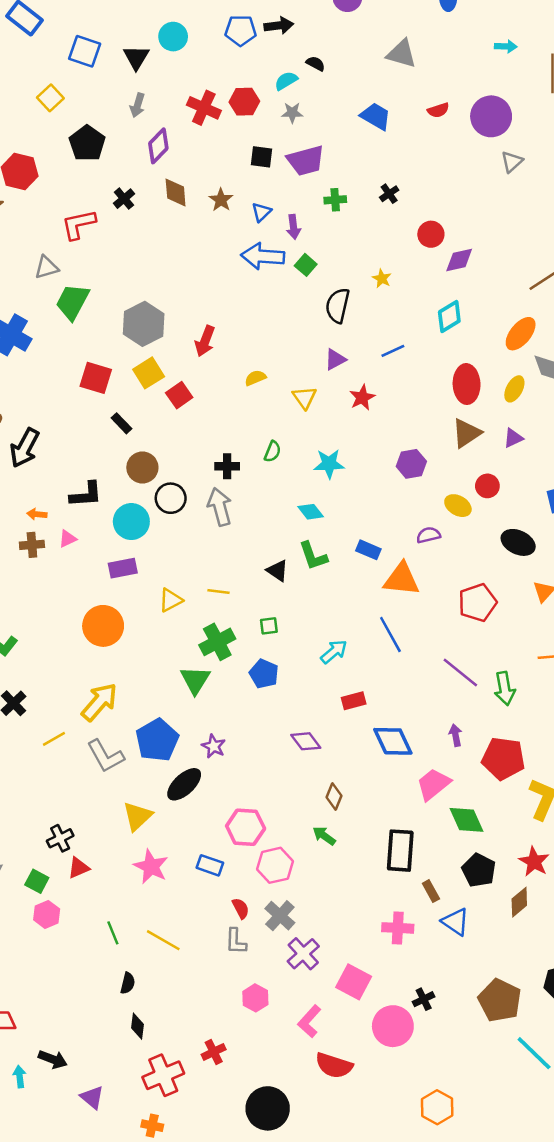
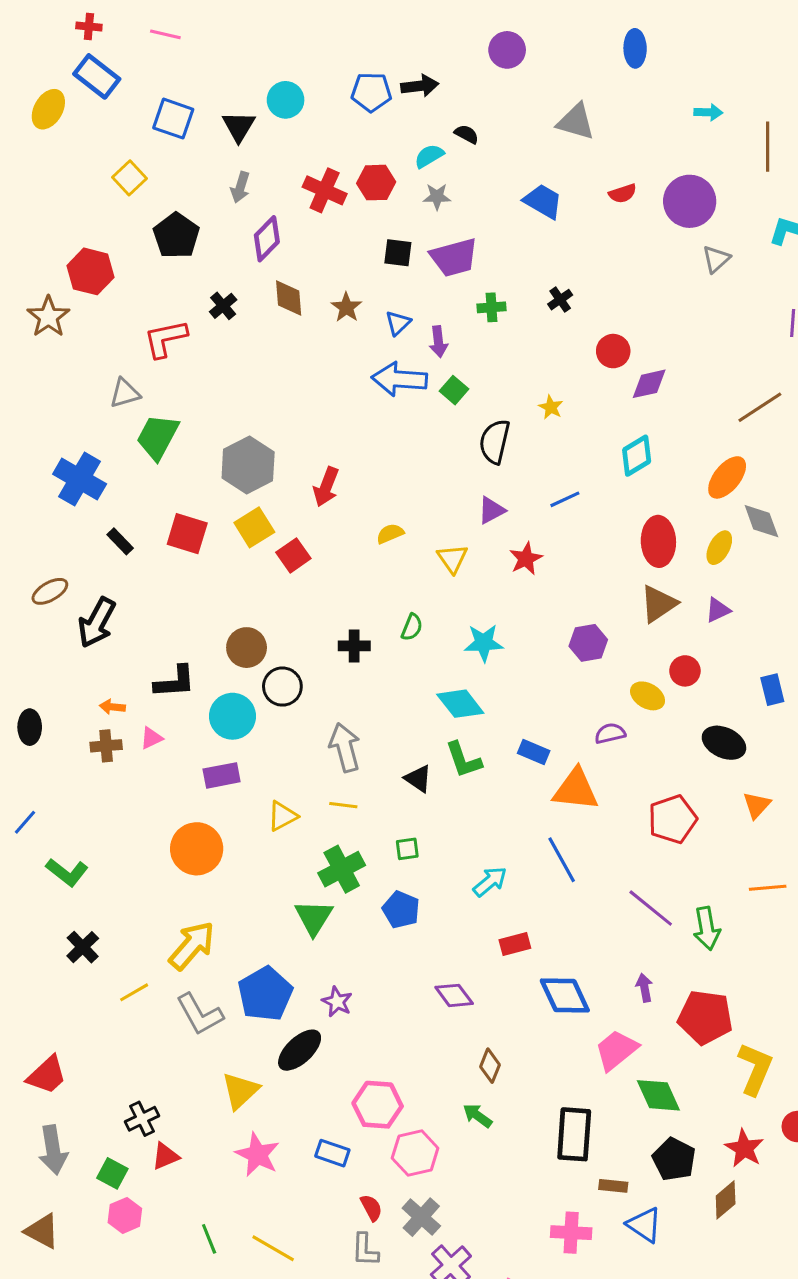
black rectangle: (122, 423) -> (120, 541), moved
gray arrow: (220, 507) -> (345, 747), moved
cyan diamond: (311, 512) -> (460, 704), size x1.4
brown rectangle: (431, 891) -> (613, 1186), turned -55

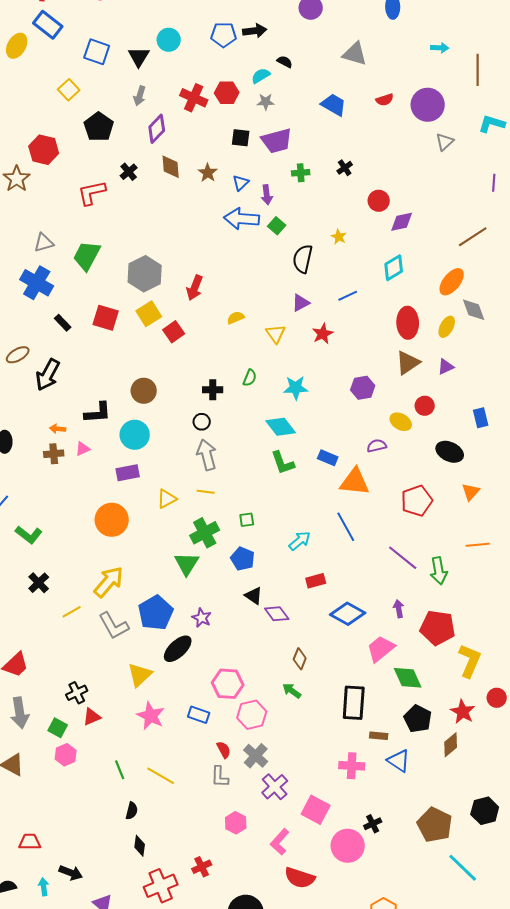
gray triangle: (125, 393) -> (44, 243), moved
black circle: (282, 687) -> (202, 422), moved, size x0.7
black triangle: (418, 779) -> (254, 596), moved
blue diamond: (565, 995) -> (348, 614), turned -36

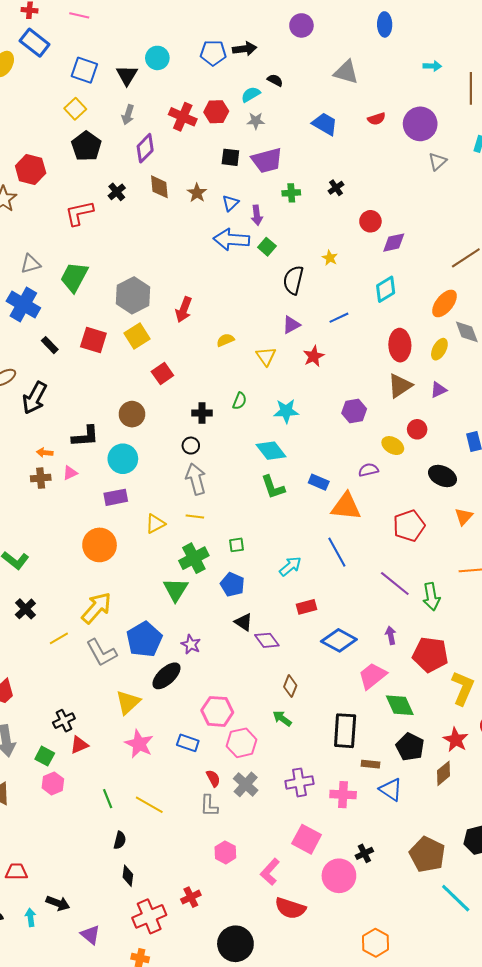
yellow square: (69, 90) -> (75, 109), moved
red square: (174, 332) -> (162, 373), moved
purple cross: (275, 787) -> (299, 782), moved, turned 32

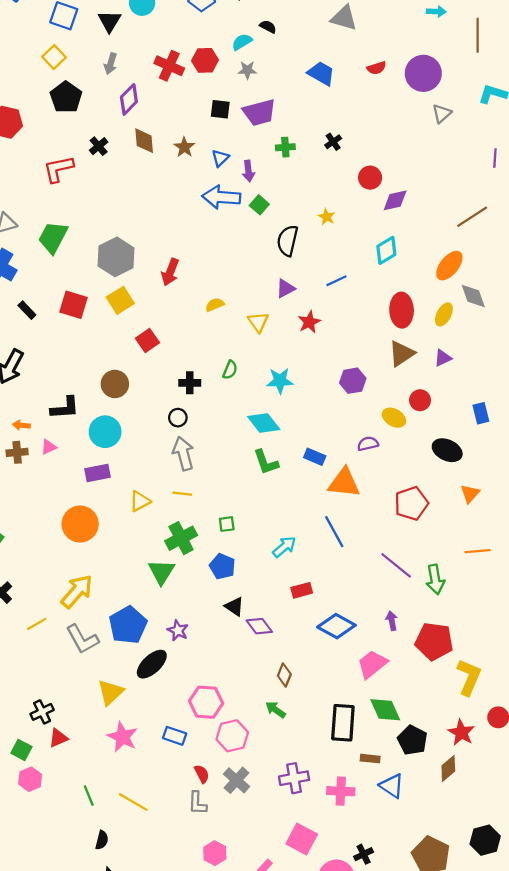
green diamond: (400, 705) -> (385, 710), moved

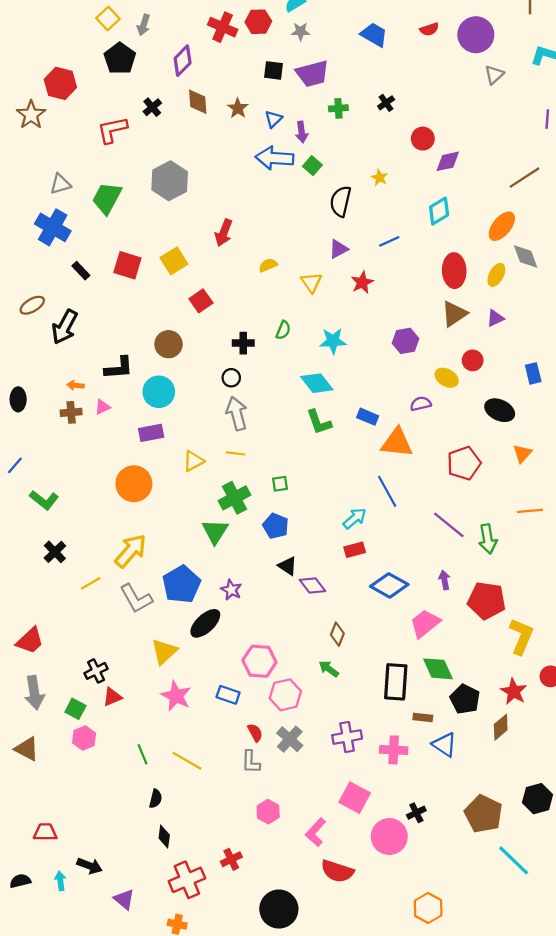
gray arrow: (111, 64) -> (144, 25), moved
gray hexagon: (116, 257) -> (170, 181), moved
cyan arrow: (284, 547) -> (355, 518), moved

